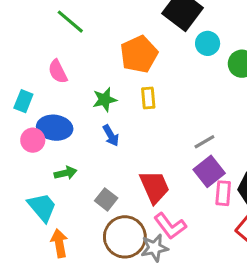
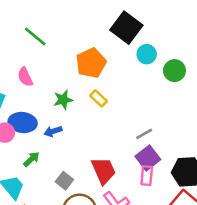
yellow rectangle: (148, 98) -> (99, 98), turned -42
blue arrow: (111, 135) -> (53, 131), moved, turned 102
green arrow: (66, 173) -> (31, 159), turned -30
pink rectangle: (223, 193) -> (147, 176), moved

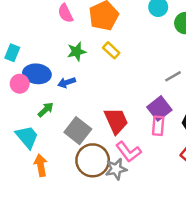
pink semicircle: (25, 77) -> (65, 13), moved
gray line: (144, 134) -> (173, 76), moved
gray square: (64, 181) -> (78, 131), size x1.5

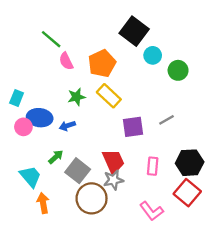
yellow rectangle: (111, 50) -> (109, 96), size x1.5
purple square: (159, 108) -> (133, 127), moved, turned 30
green arrow: (46, 110) -> (56, 157), moved
pink L-shape: (128, 152) -> (152, 211), moved
gray star: (116, 169) -> (113, 180), moved

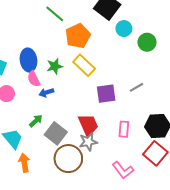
green line: (51, 39) -> (55, 14), moved
pink semicircle: (66, 61) -> (34, 79), moved
blue ellipse: (40, 118) -> (28, 60), moved, turned 75

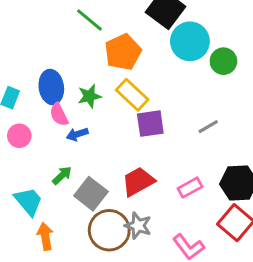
cyan circle: (124, 29) -> (190, 41), size x1.6
purple square: (106, 94) -> (150, 124), moved
red trapezoid: (88, 125) -> (138, 181), turned -95
pink rectangle: (124, 129) -> (190, 188), turned 56
gray star: (88, 142) -> (138, 226), moved, turned 30

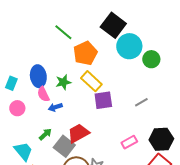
red trapezoid: (138, 181) -> (78, 133), moved

